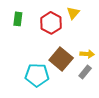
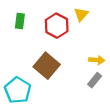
brown square: (61, 59) -> (47, 66), moved
cyan pentagon: (37, 75) -> (18, 90), moved, turned 30

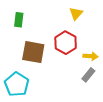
red hexagon: (57, 26) -> (66, 43), moved
brown square: (47, 66) -> (33, 52), moved, turned -30

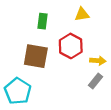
yellow triangle: (76, 14) -> (82, 14), turned 40
green rectangle: (19, 20) -> (43, 21), moved

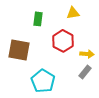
brown square: (36, 56) -> (19, 50), moved
cyan pentagon: (18, 91) -> (43, 81), moved

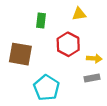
gray rectangle: (85, 72) -> (92, 78), turned 40

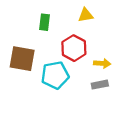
cyan pentagon: (46, 88) -> (55, 75), moved, turned 30

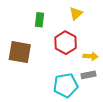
yellow triangle: (86, 15) -> (76, 14), turned -32
cyan pentagon: (55, 75) -> (66, 85), moved

